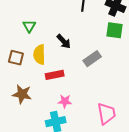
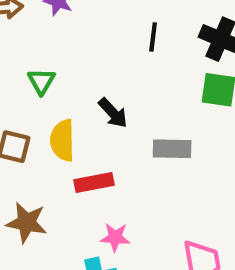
gray rectangle: (92, 59) -> (172, 149), turned 36

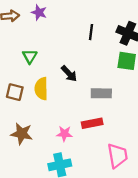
red rectangle: (94, 183) -> (92, 123), moved
pink star: (115, 237) -> (64, 134), moved

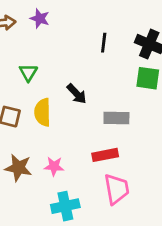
pink star: (64, 134) -> (54, 166), moved
pink trapezoid: (117, 156) -> (116, 189), moved

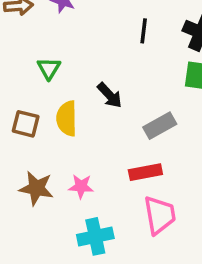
gray rectangle: (116, 118) -> (160, 126), turned -30

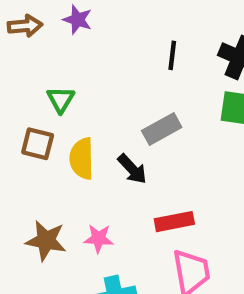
black arrow: (110, 95) -> (132, 169), moved
brown square: (26, 124) -> (38, 144), moved
gray rectangle: (160, 126) -> (162, 129), moved

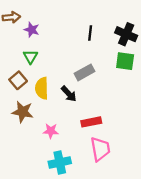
purple star: (78, 20) -> (32, 30), moved
brown square: (38, 144) -> (18, 80), turned 36
brown star: (46, 241) -> (23, 112), moved

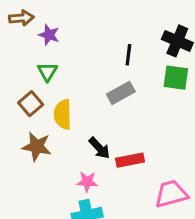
black line: (90, 33) -> (128, 55), moved
black arrow: (69, 94) -> (99, 148), moved
pink star: (51, 131) -> (87, 182), moved
pink trapezoid: (100, 149) -> (171, 194), moved, turned -95

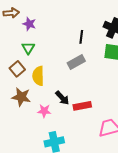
pink star: (87, 182) -> (44, 111), moved

